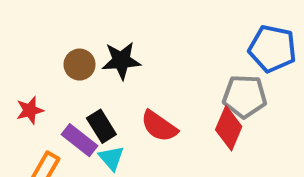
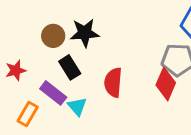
black rectangle: (101, 126) -> (70, 67), moved
red semicircle: (159, 126) -> (113, 82), turned 60

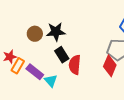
black rectangle: (70, 67) -> (62, 55), moved
orange rectangle: (28, 114) -> (18, 66), moved

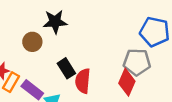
black star: (56, 32) -> (55, 22), moved

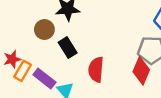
black rectangle: (66, 68) -> (68, 48), moved

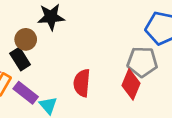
black rectangle: (68, 48) -> (20, 59), moved

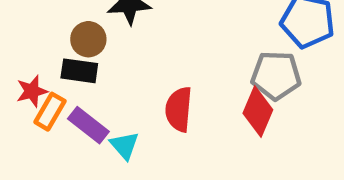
black rectangle: (20, 59) -> (79, 71), turned -50

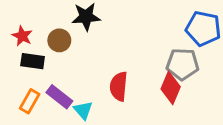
black rectangle: (79, 71) -> (33, 61), moved
red star: (32, 91) -> (22, 36), moved, turned -30
orange rectangle: (50, 112) -> (30, 101), moved

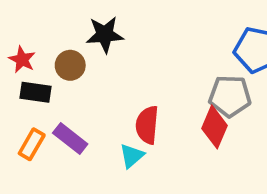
cyan triangle: (83, 110) -> (132, 156), moved, turned 30

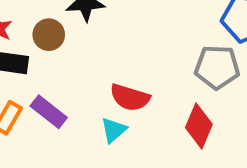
red semicircle: (147, 125) -> (130, 98), turned -78
red diamond: (214, 127) -> (199, 126), moved

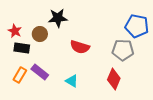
red semicircle: (130, 98) -> (80, 47), moved
cyan triangle: (114, 130) -> (72, 81), turned -48

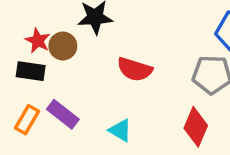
red star: (15, 31) -> (38, 41), moved

